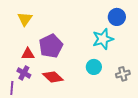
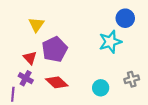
yellow triangle: (25, 19) -> (36, 25), moved
red triangle: (28, 54) -> (30, 58), turned 48
cyan circle: (94, 67) -> (101, 88), moved

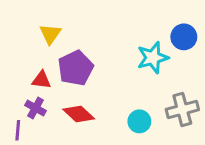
blue circle: (125, 18) -> (184, 37), moved
red triangle: (30, 58) -> (42, 80), turned -40
gray cross: (132, 79) -> (182, 110), size x1.5

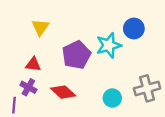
blue circle: (184, 37) -> (134, 29), moved
cyan star: (153, 58) -> (109, 45), moved
purple pentagon: (76, 68) -> (76, 55), moved

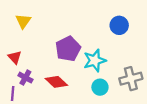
yellow triangle: (40, 27) -> (23, 21), moved
cyan star: (109, 45) -> (95, 60), moved
red triangle: (33, 64) -> (15, 57), moved, turned 40

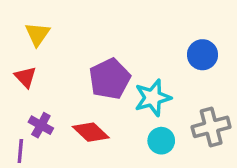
blue circle: (119, 25) -> (202, 55), moved
red triangle: (15, 57) -> (25, 77), moved

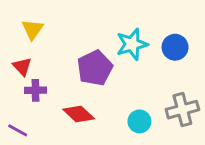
cyan star: (153, 98) -> (132, 44), moved
purple cross: (41, 125) -> (35, 90), moved, turned -30
purple line: (20, 151) -> (18, 130), turned -66

